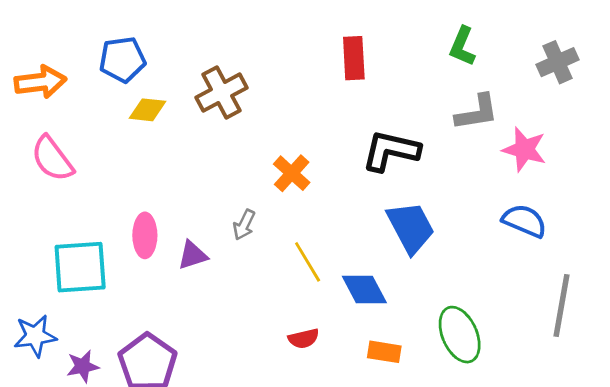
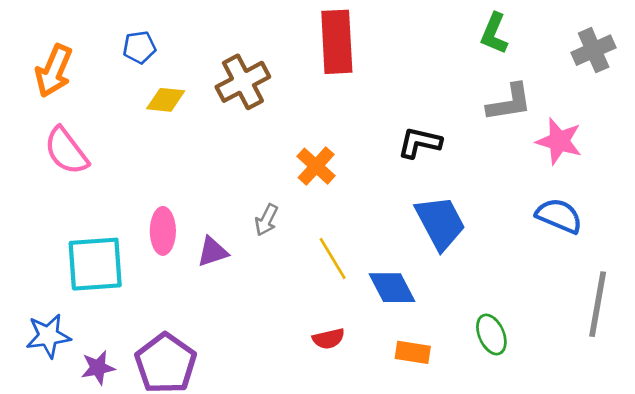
red rectangle: (354, 58) -> (337, 42), moved, size x1.4
blue pentagon: (122, 60) -> (139, 47), size x0.7
orange arrow: (40, 82) -> (54, 71), turned 120
black L-shape: (391, 151) -> (420, 143), size x0.7
green ellipse: (460, 335) -> (491, 334), size x0.7

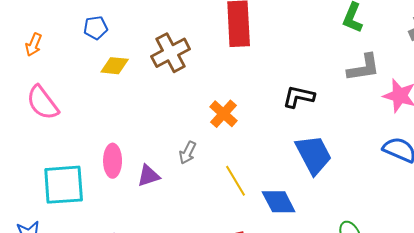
orange arrow: (54, 71) -> (34, 45), size x0.6

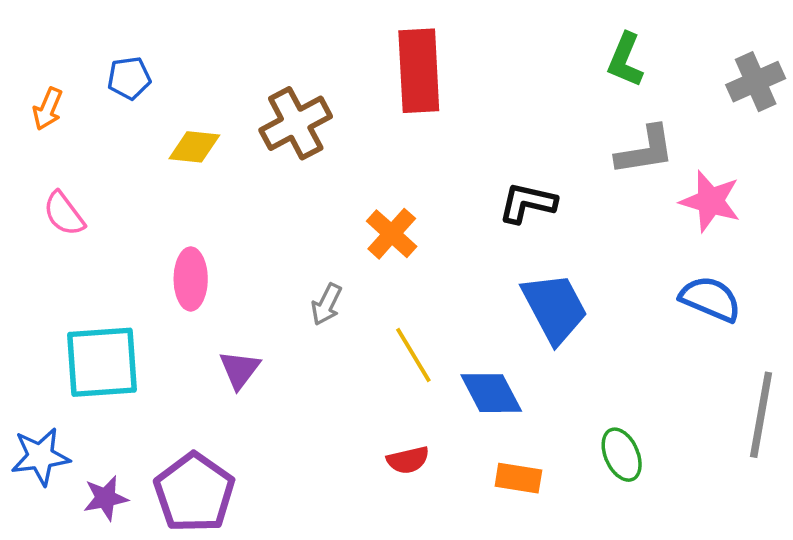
blue pentagon: (96, 28) -> (129, 78), moved
pink semicircle: (43, 103) -> (64, 214), size x0.7
pink ellipse: (113, 161) -> (191, 279), moved
purple triangle: (149, 176) -> (240, 370), moved, turned -35

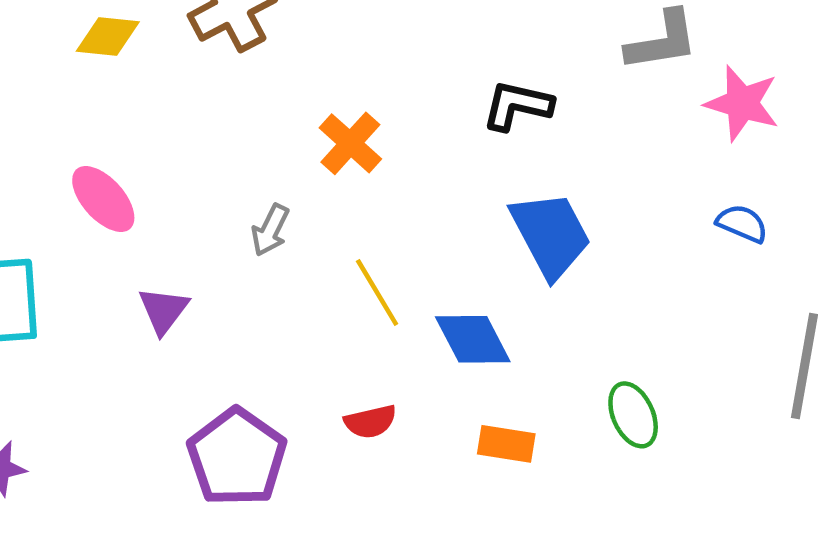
pink ellipse: (191, 279) -> (103, 199), turned -42
blue semicircle: (710, 299) -> (742, 223), size x0.7
purple pentagon: (194, 493) -> (237, 457), moved

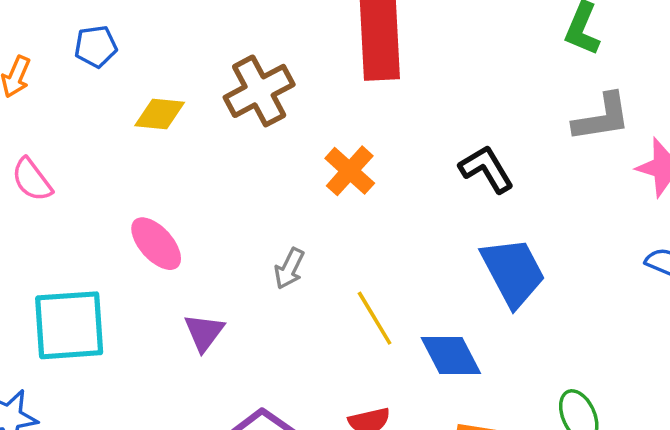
black L-shape: (517, 106) -> (486, 169), turned 46
orange cross: (350, 143) -> (350, 171), moved

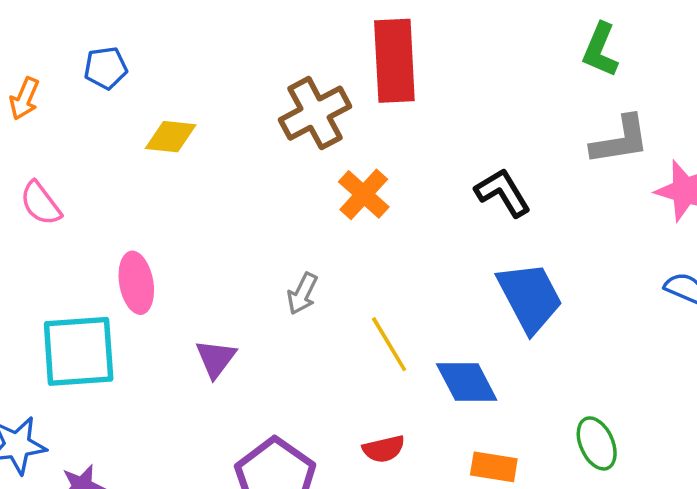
brown cross: (259, 91) -> (315, 113), moved
pink ellipse: (156, 244) -> (136, 283), moved, turned 32

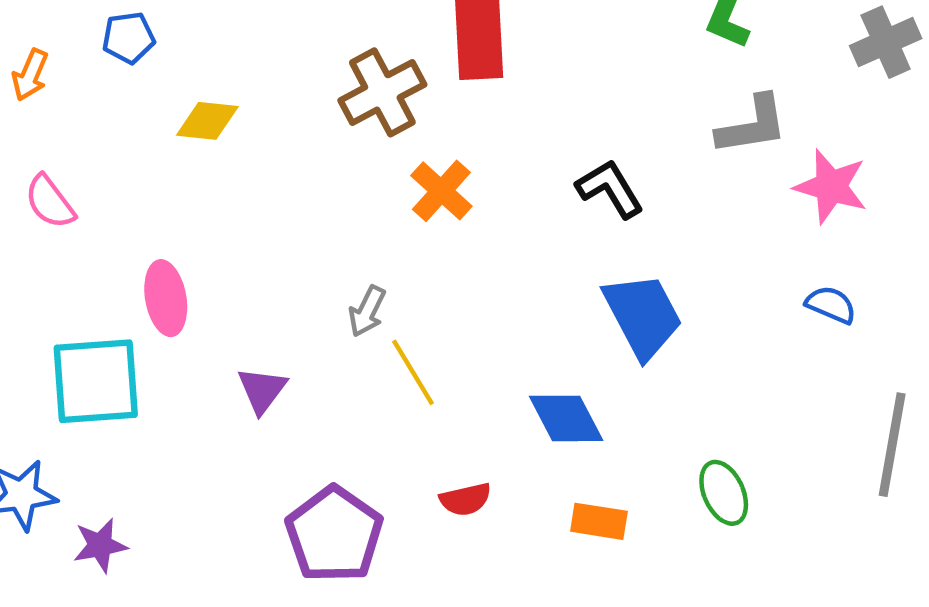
yellow line: (389, 344) -> (413, 372), moved

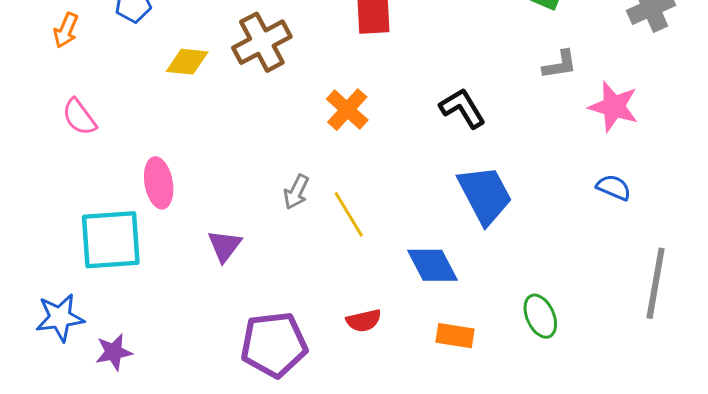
brown cross: (382, 92) -> (262, 42), moved
gray L-shape: (752, 125) -> (560, 65), size x0.7
yellow line: (413, 372) -> (349, 214), moved
purple pentagon: (334, 534) -> (274, 345), turned 30

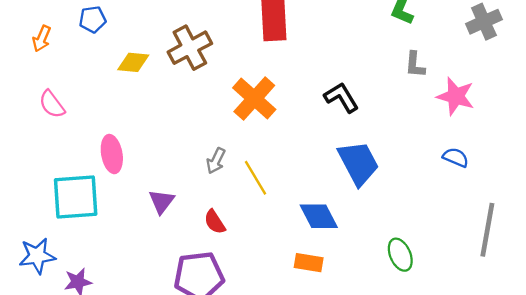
gray L-shape: (560, 65) -> (415, 65), turned 104
orange cross: (347, 110) -> (254, 99), size x1.4
red semicircle: (364, 321) -> (215, 222), moved, turned 70
orange rectangle: (455, 336) -> (309, 263), moved

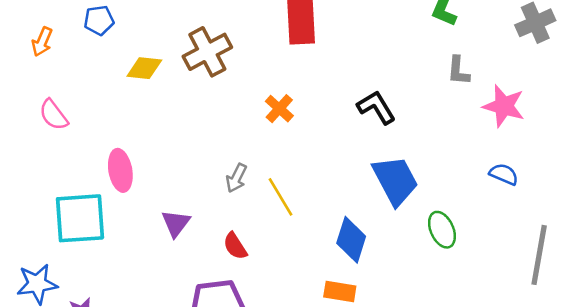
orange cross: (254, 99) -> (279, 109), size x0.6
blue diamond: (319, 216) -> (351, 240), turned 45
green ellipse: (400, 255) -> (442, 230), moved

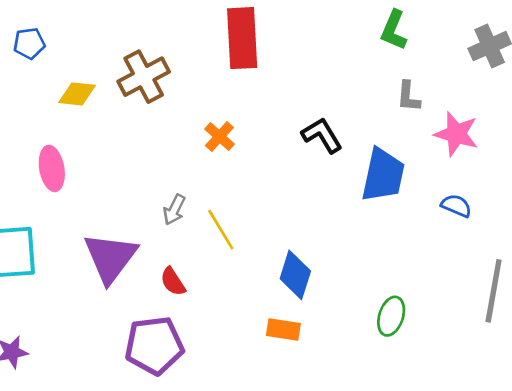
pink ellipse: (120, 170) -> (52, 168), moved
blue trapezoid: (395, 180) -> (383, 175), moved, turned 40
purple triangle: (176, 223) -> (110, 258), size x1.8
green ellipse: (442, 230) -> (391, 316), moved, turned 42

